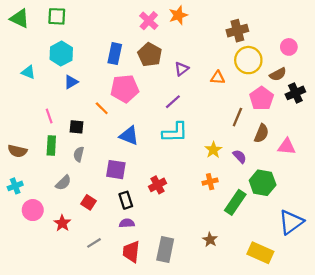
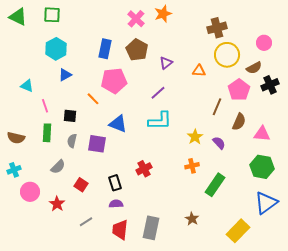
cyan triangle: (28, 72) -> (27, 86), moved
purple square: (116, 170) -> (97, 144), moved
green hexagon: (263, 183) -> (262, 167), moved
yellow rectangle: (260, 253) -> (238, 231), turned -70

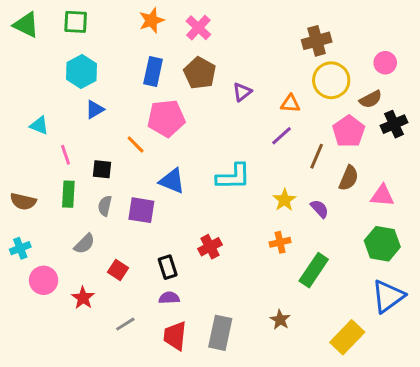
orange star: (163, 14) -> (152, 20), moved
purple line: (158, 93) -> (282, 136), moved

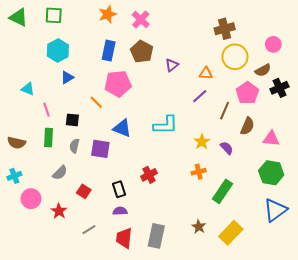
yellow rectangle: (347, 337) -> (231, 233), moved

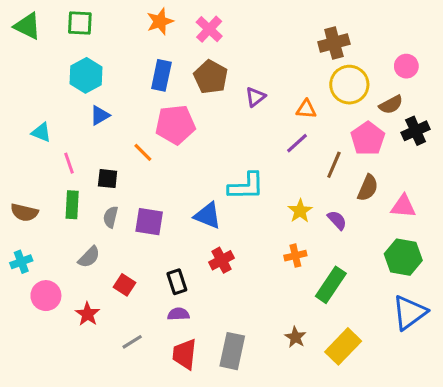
blue triangle: (122, 128) -> (208, 216), moved

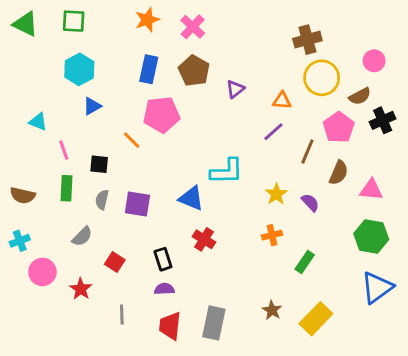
red cross: (222, 260) -> (204, 239), turned -30
green rectangle: (331, 285) -> (305, 262), size x0.7
gray line: (132, 342) -> (122, 314), turned -60

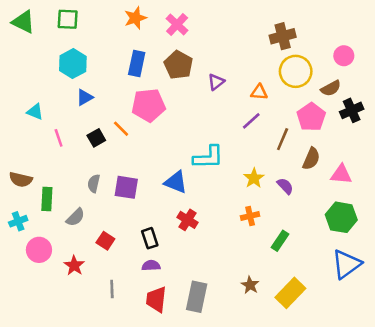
black square: (99, 164) -> (96, 138), moved, turned -36
green rectangle: (67, 188) -> (47, 199), moved

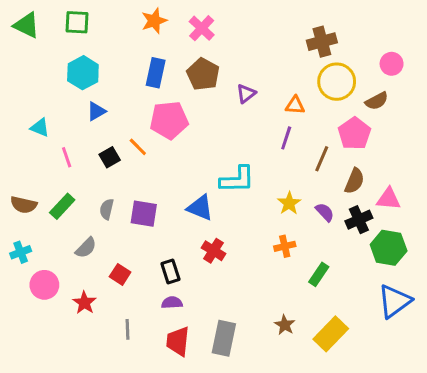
black cross: (352, 110) -> (359, 220), moved
purple line: (251, 121) -> (286, 138), turned -30
green rectangle: (47, 199) -> (62, 206), moved, turned 40

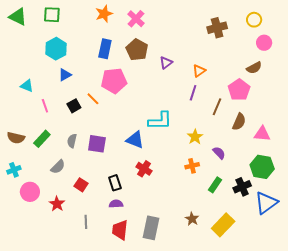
yellow circle: (337, 82) -> (254, 20), moved, size x0.6
orange triangle: (295, 105) -> (199, 71), turned -40
purple semicircle: (325, 212) -> (219, 153), moved
black cross: (359, 220) -> (242, 187), moved

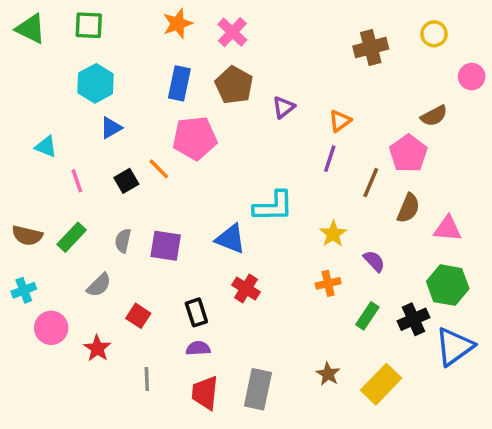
pink circle: (264, 43) -> (472, 77), moved

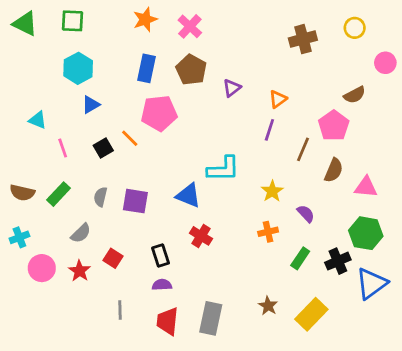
red star: (97, 348) -> (79, 271), moved

